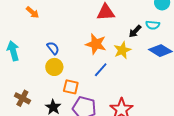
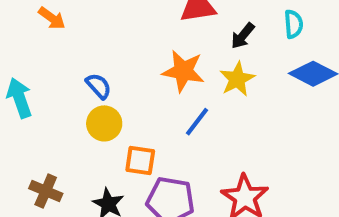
cyan semicircle: (153, 25) -> (294, 24), turned -96
black arrow: (135, 31) -> (243, 36), moved

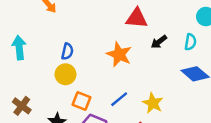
yellow star: (237, 79) -> (153, 103), moved, turned -30
blue semicircle: (99, 86) -> (67, 51), turned 42
blue line: (197, 122) -> (119, 99), moved

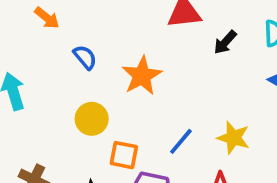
blue semicircle: (67, 51) -> (85, 57), moved, turned -42
orange star: (119, 54) -> (142, 76), moved, turned 30

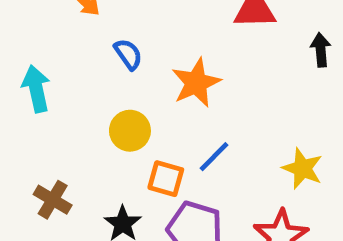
black arrow: (225, 42) -> (321, 50), moved, turned 128
blue line: (181, 141) -> (214, 157), moved

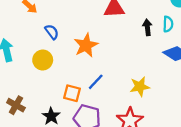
yellow circle: (130, 131) -> (43, 60), moved
yellow star: (302, 169) -> (140, 87), turned -30

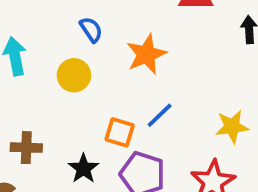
brown cross: (16, 105) -> (26, 148), turned -30

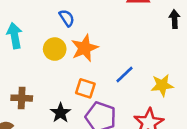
orange star: (146, 54) -> (85, 48), moved
blue line: (160, 115) -> (125, 74), moved

